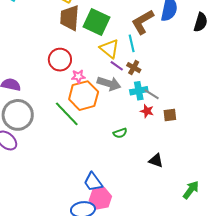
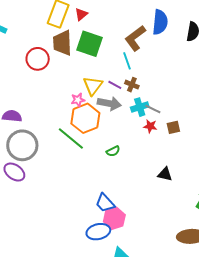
yellow triangle: (109, 49) -> (93, 86), moved, turned 35
red circle: (60, 60) -> (38, 59), moved
green semicircle: (120, 133) -> (113, 151), moved

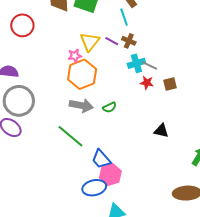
red circle: (38, 59) -> (22, 25), moved
gray arrow: (109, 103) -> (81, 105), moved
green line: (71, 138) -> (70, 136), moved

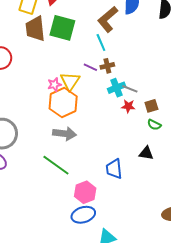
brown cross: (129, 41) -> (107, 66), turned -32
yellow triangle: (90, 42) -> (70, 81), moved
green semicircle: (110, 107) -> (154, 125), moved, turned 56
blue trapezoid: (101, 159) -> (114, 169), moved, turned 40
pink hexagon: (110, 175) -> (85, 192), moved

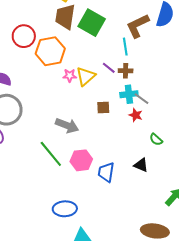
orange hexagon: (63, 102) -> (50, 51), moved
brown square: (151, 106) -> (103, 107), moved
pink hexagon: (85, 192) -> (81, 160), moved

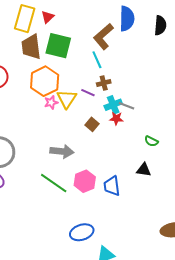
orange hexagon: (50, 51) -> (45, 81), moved
purple line: (109, 68) -> (88, 93), moved
brown square: (103, 107) -> (92, 124), turned -32
red star: (136, 115) -> (116, 118), moved

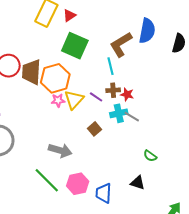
brown trapezoid: (31, 47) -> (31, 72), moved
red star: (116, 118) -> (127, 94), moved

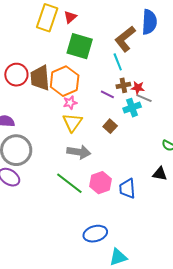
yellow triangle: (74, 100) -> (72, 122), moved
gray line: (132, 117) -> (144, 98), moved

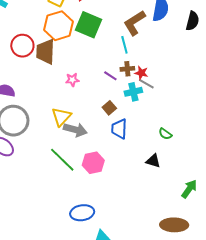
orange hexagon: (65, 81) -> (58, 26), moved
yellow triangle: (72, 122) -> (61, 117), moved
blue trapezoid: (127, 189) -> (119, 129), moved

